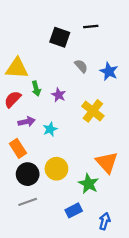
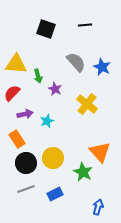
black square: (60, 37) -> (46, 29), moved
gray semicircle: (81, 66) -> (76, 62), size x1.5
green arrow: (36, 89) -> (38, 76), moved
blue rectangle: (74, 210) -> (55, 194), moved

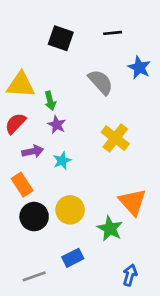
blue star: (102, 67) -> (139, 67), moved
purple star: (55, 89) -> (57, 125), moved
gray line: (26, 189) -> (34, 276), moved

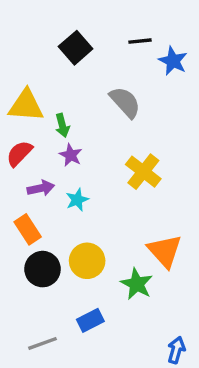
black square: (61, 38) -> (76, 48), turned 30
blue star: (139, 67) -> (173, 61), moved
blue arrow: (130, 275) -> (176, 350), moved

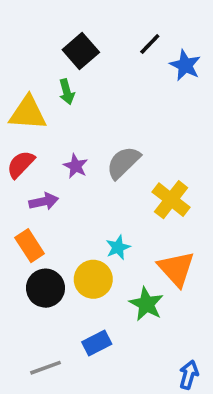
black line: (140, 41) -> (150, 44), turned -40
gray semicircle: (125, 102) -> (123, 163), moved, turned -92
green arrow: (62, 125) -> (67, 92), moved
yellow cross: (143, 172) -> (171, 200), moved
cyan star: (77, 200) -> (118, 247), moved

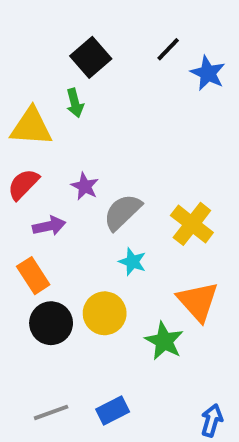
gray semicircle: (123, 163) -> (122, 212), moved
cyan star: (118, 247) -> (132, 262), moved, turned -30
blue rectangle: (97, 343) -> (113, 411), moved

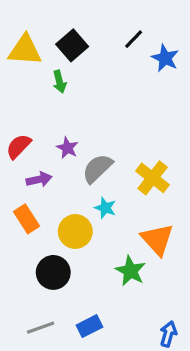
yellow triangle: (31, 127) -> (25, 50), moved
yellow circle: (105, 313) -> (75, 231), moved
black circle: (51, 323) -> (53, 272), moved

